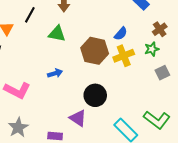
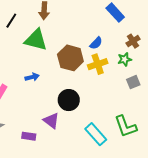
green triangle: (57, 34) -> (36, 40), size x1.4
green L-shape: (157, 120) -> (126, 126), turned 30

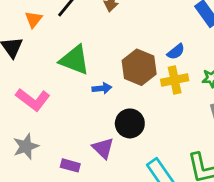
green triangle: (36, 40) -> (75, 60), moved
blue arrow: (32, 77) -> (102, 88), moved

